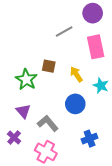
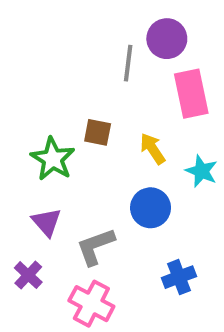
purple circle: (93, 13) -> (167, 39), moved
gray line: (64, 31) -> (128, 63), turned -54
gray L-shape: (48, 123) -> (95, 247), turned -70

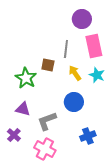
gray line: (128, 63) -> (66, 49), moved
cyan star: (201, 171) -> (97, 75), moved
purple triangle: (47, 222) -> (23, 109), turned -35

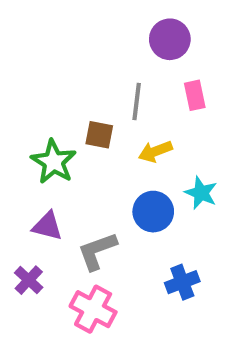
pink rectangle: (94, 46) -> (195, 95), size x0.6
yellow arrow: (75, 73) -> (155, 151), turned -77
cyan star: (97, 75) -> (201, 193), moved

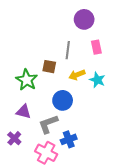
cyan star: (201, 193) -> (97, 80), moved
blue circle: (153, 212) -> (63, 100), moved
blue cross: (182, 282) -> (69, 139), moved

